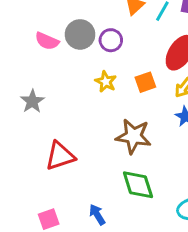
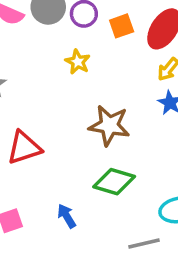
orange square: (145, 82) -> (122, 26), moved
green diamond: (138, 185) -> (114, 182), turned -56

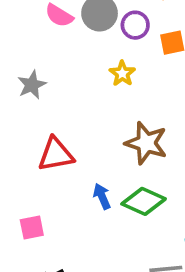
blue arrow: (67, 216) -> (102, 196), moved

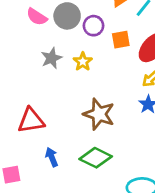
gray star: (32, 85) -> (52, 58), moved
blue arrow: (102, 196) -> (52, 157), moved

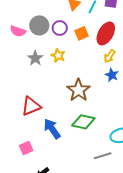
brown star: (99, 114) -> (78, 90), turned 30
blue arrow: (52, 157) -> (52, 129), size x1.5

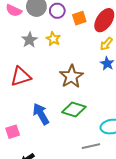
red triangle: (31, 106) -> (21, 76), moved

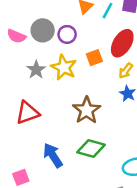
orange square: (79, 18) -> (94, 58), moved
yellow star: (53, 39) -> (64, 67), size x1.5

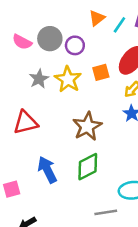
green diamond: (91, 149) -> (88, 167), turned -48

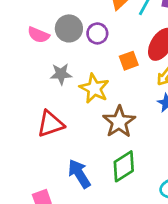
gray star: (39, 79) -> (61, 74), turned 30
yellow star: (68, 79) -> (94, 88), moved

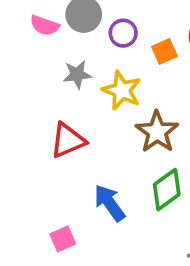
purple circle: (97, 33) -> (123, 33), moved

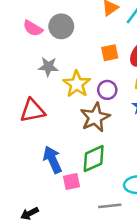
purple circle: (123, 33) -> (107, 90), moved
orange square: (164, 51) -> (110, 53), moved
pink square: (63, 239) -> (72, 182), moved

